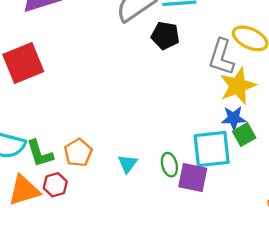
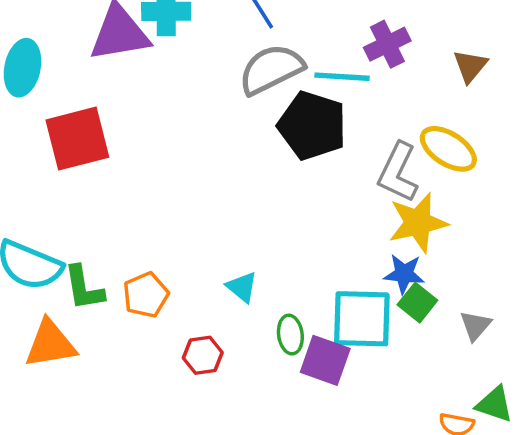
black pentagon: (165, 36) -> (312, 126), size x1.5
green square: (244, 135) -> (417, 303), turned -30
cyan triangle: (128, 164) -> (242, 287), moved, turned -35
red hexagon: (55, 185) -> (203, 355), moved

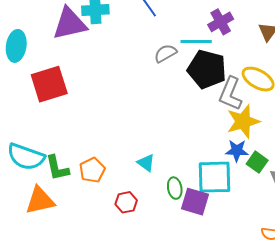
gray semicircle: (271, 69) -> (165, 53), moved, size x0.6
black pentagon: (312, 126) -> (207, 69), moved
green square: (417, 303) -> (257, 162), moved

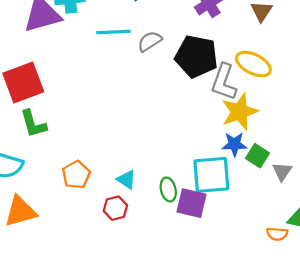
cyan line: (196, 42) -> (113, 32), moved
cyan triangle: (146, 163) -> (126, 180), moved
green L-shape: (57, 168) -> (33, 124), moved

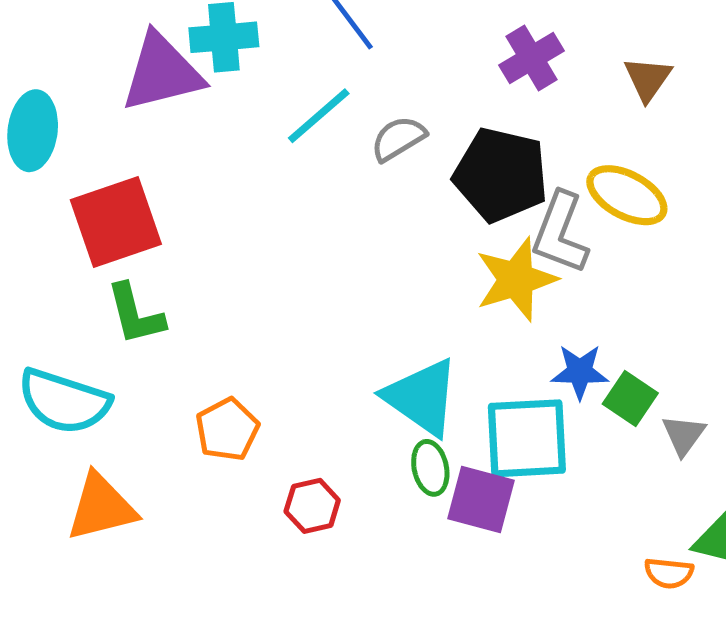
cyan line: (113, 32) -> (319, 116), turned -40
yellow star: (240, 112) -> (516, 279), moved
cyan triangle: (126, 180) -> (422, 397), moved, size x1.8

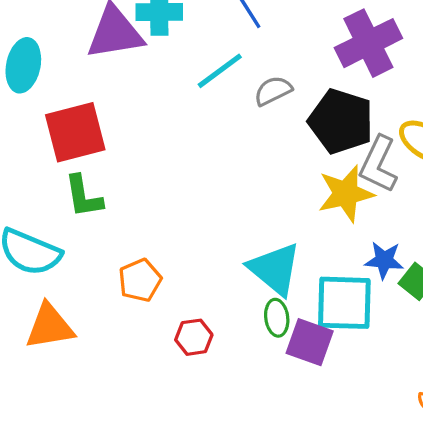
purple cross: (531, 58) -> (368, 43), size x1.5

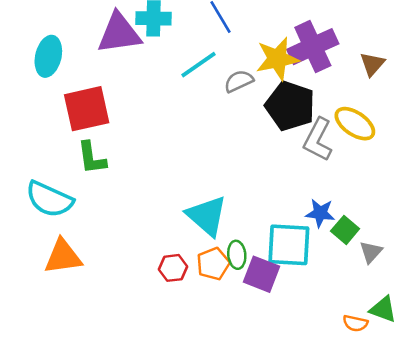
yellow star: (346, 194) -> (277, 59), moved
cyan triangle: (275, 269) -> (207, 216), moved
orange pentagon: (140, 280) -> (213, 264), moved

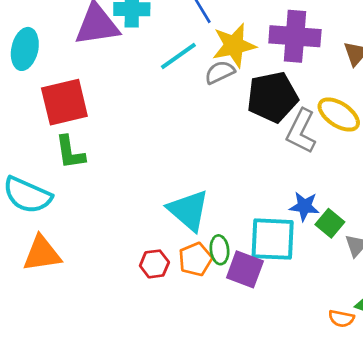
purple cross: (313, 47) -> (295, 36), turned 30
yellow star: (277, 59) -> (234, 45), moved
black pentagon: (290, 106) -> (272, 97), turned -30

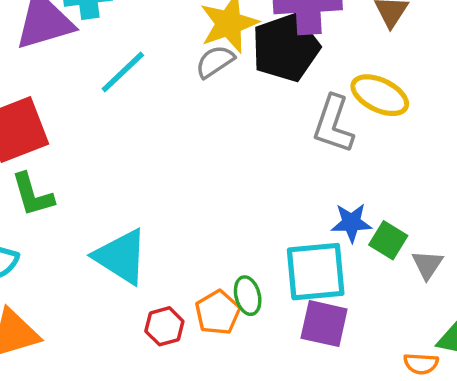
cyan line: (178, 56) -> (123, 72), moved
black pentagon: (272, 97) -> (286, 48), moved
cyan triangle: (188, 210) -> (121, 257), moved
purple square: (245, 269) -> (324, 324), moved

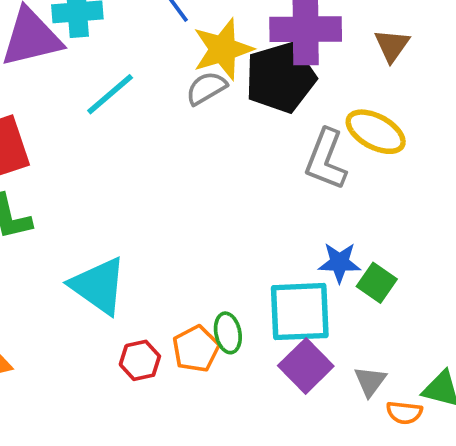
gray triangle: (427, 265) -> (370, 381), moved
purple square: (324, 324) -> (306, 366), turned 30

